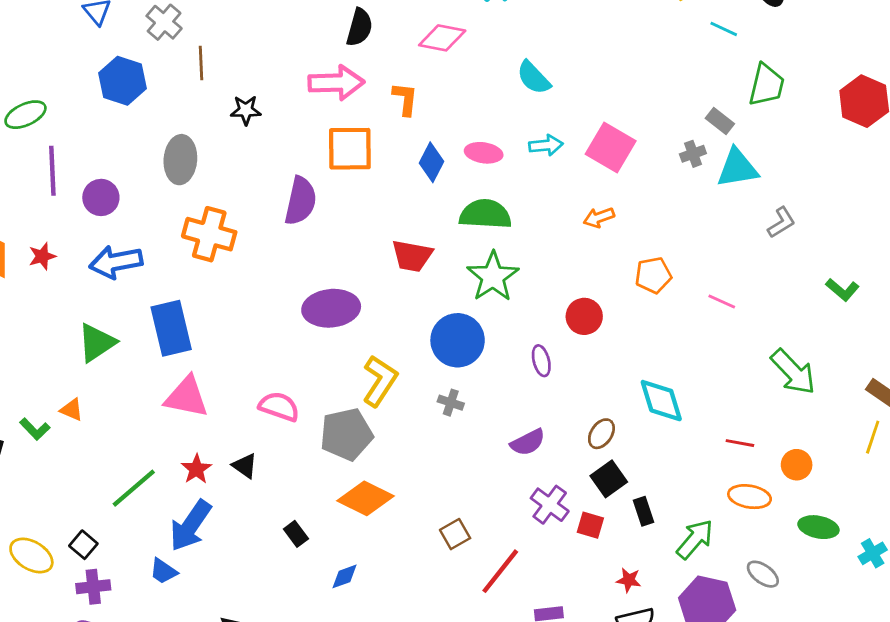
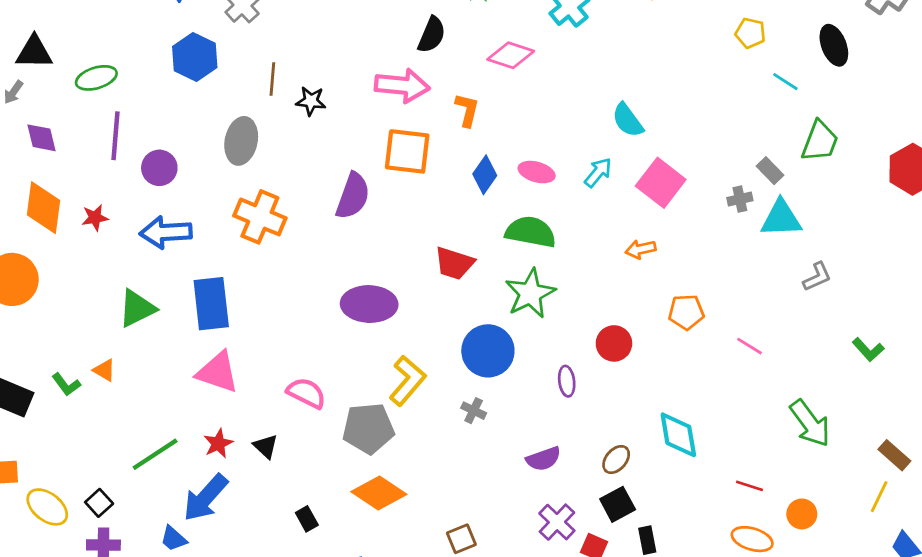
brown line: (201, 63) -> (272, 79), moved
cyan semicircle: (534, 78) -> (628, 120), moved
cyan arrow: (546, 145) -> (598, 172), turned -52

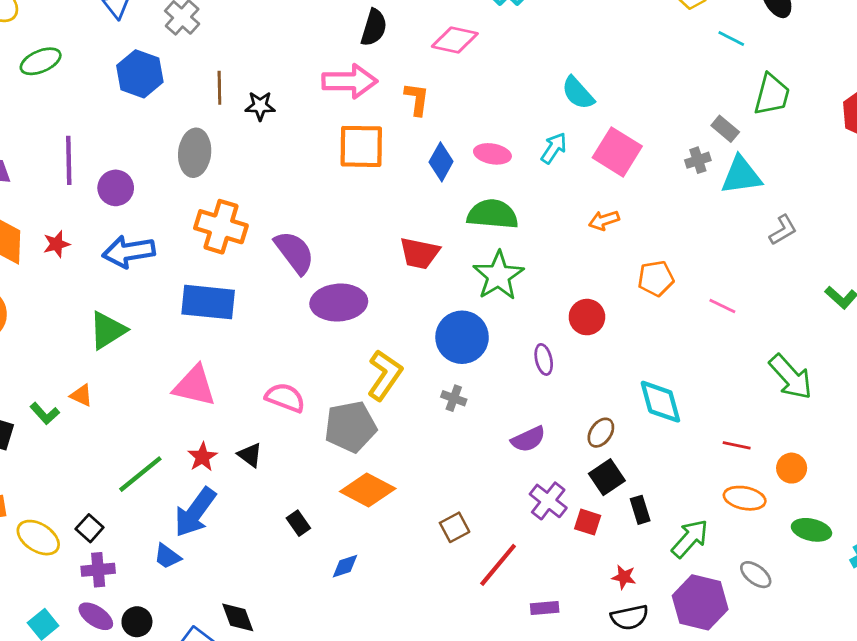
green ellipse: (96, 78) -> (41, 61), moved
purple semicircle: (353, 196) -> (294, 252), moved, turned -51
blue rectangle: (211, 304) -> (208, 302), moved, turned -72

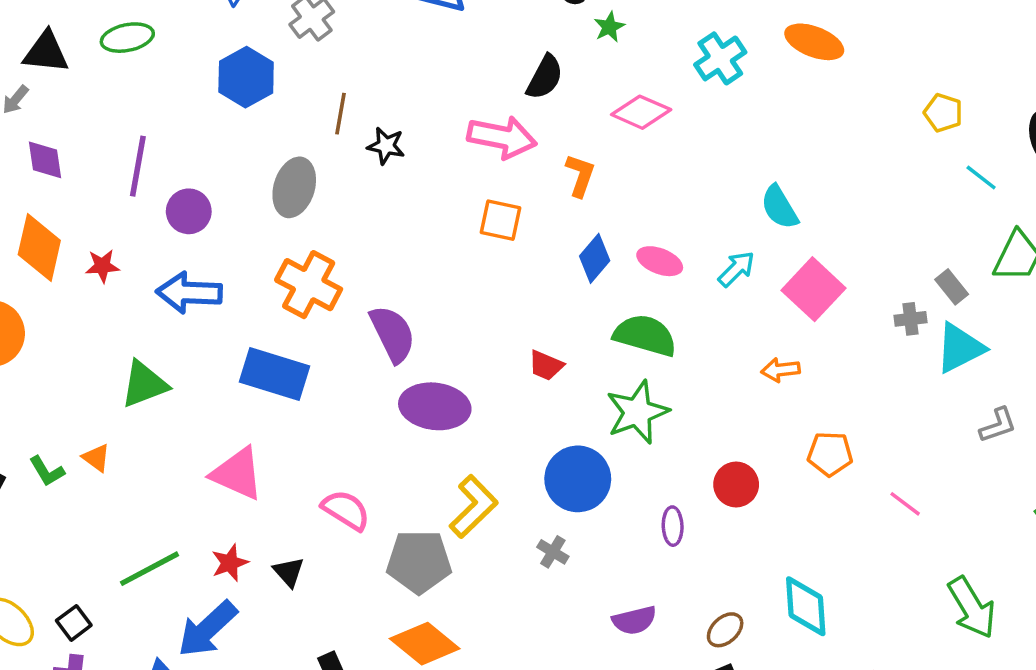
orange square: (361, 146) -> (500, 220), size x0.7
cyan triangle: (741, 175) -> (960, 348), turned -30
red trapezoid: (419, 253) -> (546, 365), size x0.7

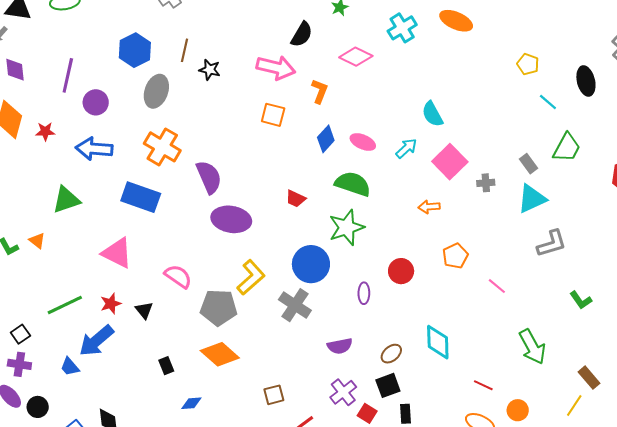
blue hexagon: (246, 77) -> (135, 50), moved
gray cross: (910, 319) -> (486, 183), moved
gray L-shape: (998, 425) -> (552, 244), size x1.4
orange pentagon: (830, 454) -> (455, 256), turned -30
gray cross: (553, 552) -> (295, 305), size x1.8

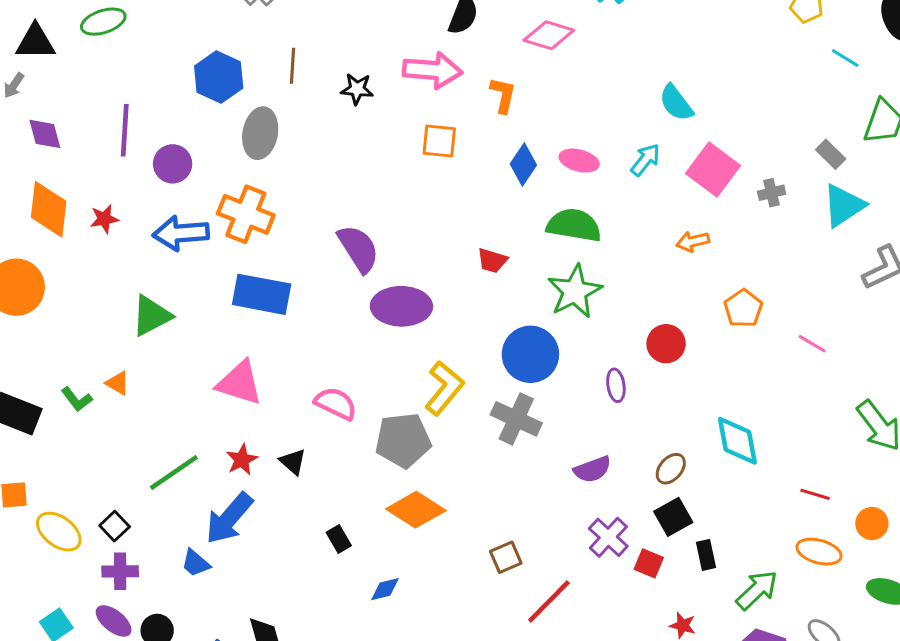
black star: (210, 70) -> (357, 89), moved
orange cross: (162, 147) -> (246, 214), moved

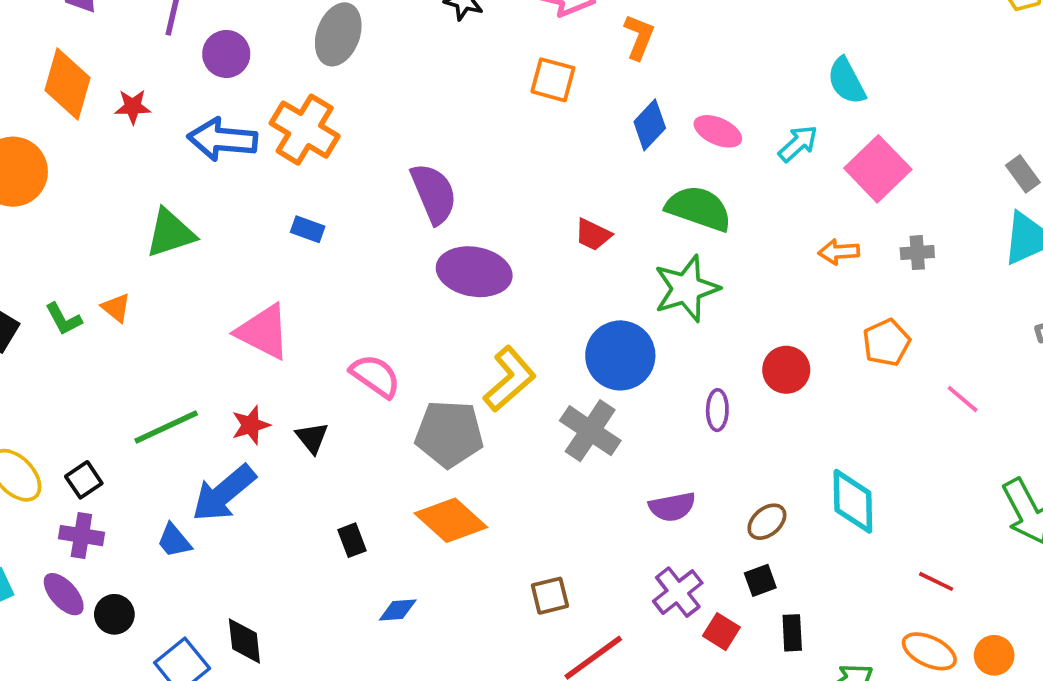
gray cross: (772, 193) -> (917, 253), moved
blue rectangle: (262, 294) -> (308, 229), size x0.5
black square: (673, 517) -> (760, 580), size x0.7
orange circle: (872, 524) -> (994, 655), moved

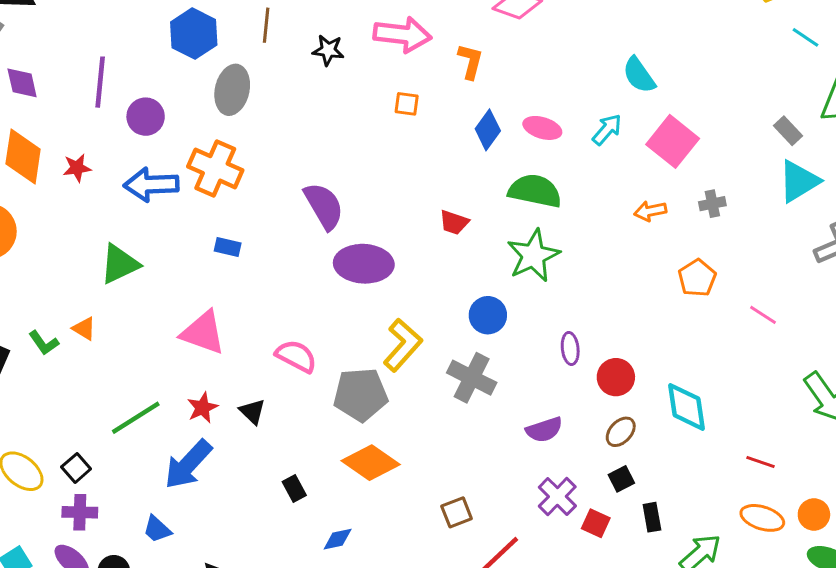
orange square: (553, 80) -> (407, 104), size x0.7
blue circle: (620, 355) -> (488, 315), size x0.7
red circle: (786, 370) -> (616, 377), moved
blue trapezoid: (174, 541) -> (157, 529), moved

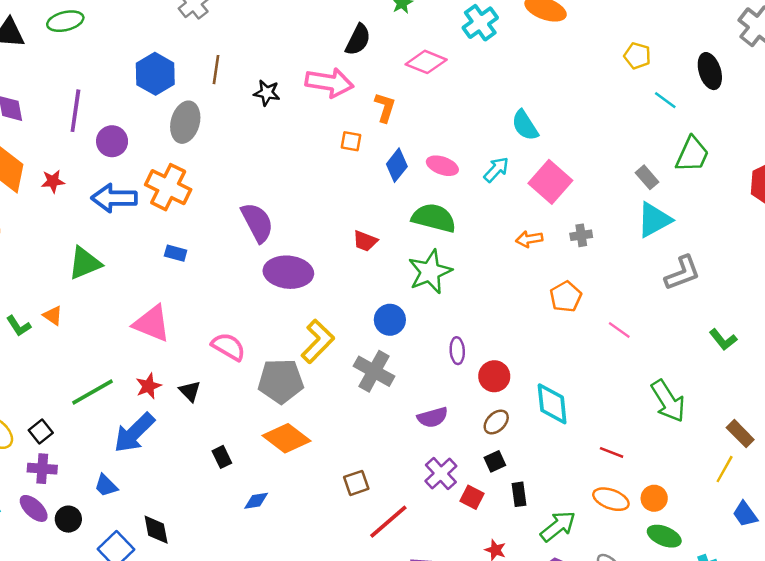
orange square: (407, 104) -> (351, 141), moved

